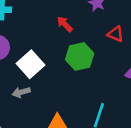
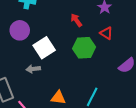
red triangle: (116, 34) -> (106, 33), moved

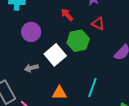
purple circle: (20, 30) -> (31, 32), moved
white square: (44, 48) -> (55, 55), moved

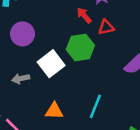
red arrow: (67, 15) -> (84, 15), moved
red triangle: (98, 24) -> (106, 27), turned -40

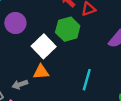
gray arrow: (21, 79) -> (20, 84), moved
orange triangle: (54, 111) -> (41, 72), moved

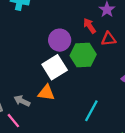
purple circle: (15, 23) -> (60, 40), moved
gray arrow: (20, 84) -> (22, 101), turned 32

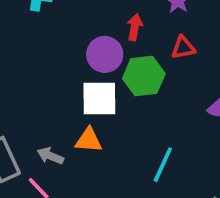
red arrow: (90, 26) -> (135, 27), moved, turned 49
white square: (55, 67) -> (99, 98), turned 35

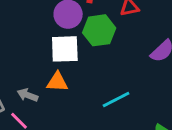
cyan line: (163, 165) -> (116, 100), turned 40

